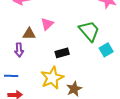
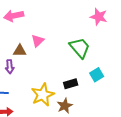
cyan square: (106, 50) -> (97, 75), moved
black rectangle: (62, 53) -> (71, 84), moved

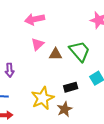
pink arrow: (14, 16) -> (35, 19), moved
brown triangle: (20, 51) -> (56, 54), moved

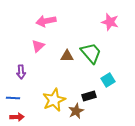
pink triangle: (38, 44) -> (38, 46), moved
black rectangle: (71, 87) -> (89, 96), moved

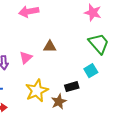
pink triangle: (38, 46) -> (26, 58), moved
green trapezoid: (91, 53) -> (99, 44), moved

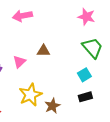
black rectangle: (72, 87) -> (85, 97), moved

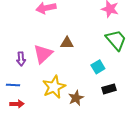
pink triangle: (19, 62) -> (43, 54), size x1.5
cyan square: (84, 75) -> (98, 67), moved

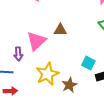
purple arrow: (21, 59) -> (18, 54), moved
cyan square: (98, 67) -> (88, 63), moved, turned -32

